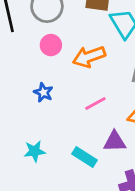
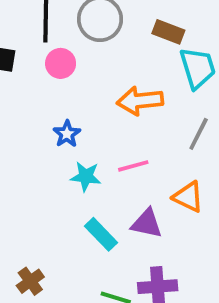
pink circle: (51, 45) -> (61, 63), moved
cyan star: (35, 151) -> (86, 176), moved

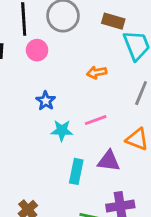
orange arrow: (140, 101) -> (97, 72), size x0.6
cyan rectangle: (101, 234) -> (76, 171), turned 60

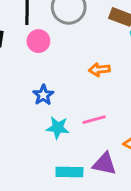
cyan rectangle: (76, 171) -> (69, 172), turned 75

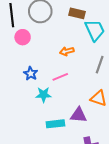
pink line: (94, 120) -> (60, 77), moved

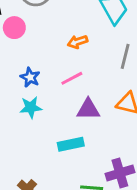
cyan star: (43, 95) -> (31, 107), moved
purple triangle: (79, 115) -> (88, 109), moved

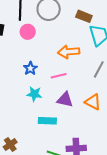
orange arrow: (78, 42) -> (69, 52), size x1.5
cyan star: (31, 107) -> (34, 94), moved

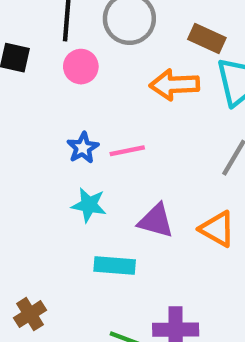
orange arrow: (69, 52) -> (174, 85), moved
pink line: (59, 76) -> (127, 151), moved

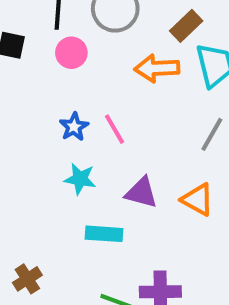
brown rectangle: (207, 38) -> (186, 26), turned -68
pink line: (127, 151) -> (115, 129), turned 72

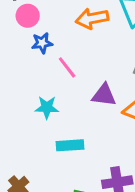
blue star: (74, 127) -> (42, 43), moved, turned 30
purple triangle: (141, 193) -> (104, 95), moved

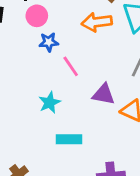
cyan star: (47, 107) -> (50, 103), turned -30

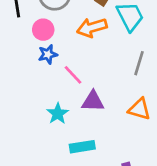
pink circle: (37, 16) -> (43, 30), moved
purple triangle: (104, 94) -> (93, 101), moved

